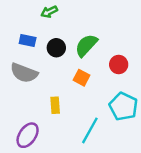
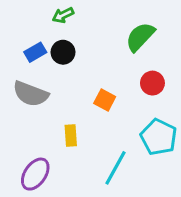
blue rectangle: (28, 41) -> (35, 52), turned -42
green semicircle: (86, 45) -> (140, 37), moved
black circle: (56, 48) -> (63, 52), moved

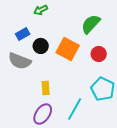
black circle: (63, 52) -> (41, 46), moved
orange square: (105, 100) -> (68, 49), moved, size x1.6
purple ellipse: (35, 174) -> (43, 114), moved

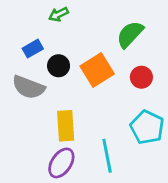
orange square: (68, 49) -> (97, 70), turned 30
yellow rectangle: (46, 88) -> (66, 126), size x1.5
cyan line: (75, 109) -> (107, 156), turned -40

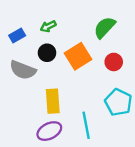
green arrow: (59, 14) -> (48, 26), moved
blue rectangle: (33, 49) -> (17, 36), moved
purple ellipse: (61, 163) -> (49, 131), turned 30

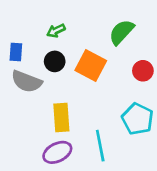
blue rectangle: (17, 36) -> (16, 52), moved, turned -56
orange square: (78, 56) -> (91, 65), turned -30
red circle: (114, 62) -> (143, 71), moved

